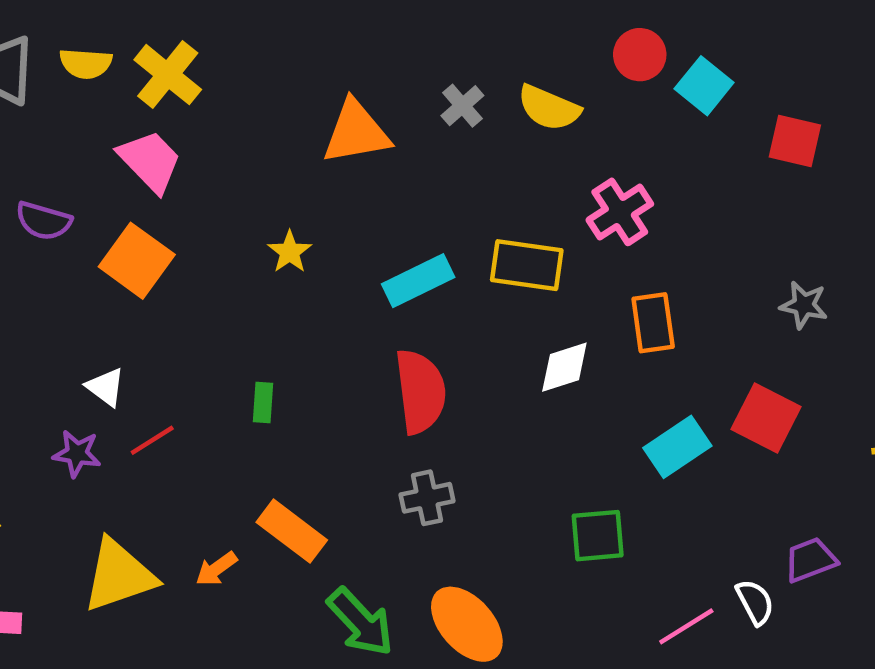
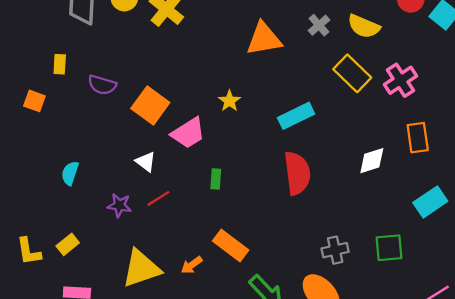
pink trapezoid: (150, 161) -> (188, 133), moved, turned 102
yellow rectangle: (527, 265) -> (352, 73), moved, turned 36
white triangle: (106, 387) -> (146, 162), moved
gray cross: (427, 498) -> (335, 250), moved

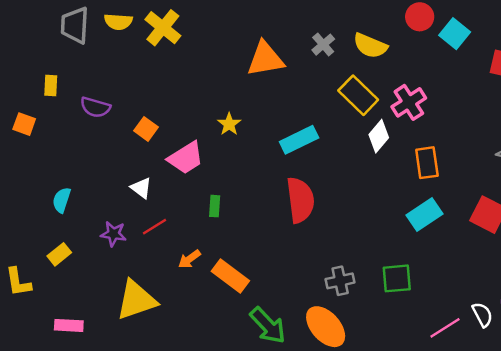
orange square: (150, 106) -> (146, 129), size x0.6
white diamond: (372, 161) -> (379, 136), moved, turned -32
cyan rectangle: (430, 202) -> (424, 215), moved
yellow rectangle: (68, 244) -> (59, 254), moved
orange arrow: (192, 265) -> (189, 259), moved

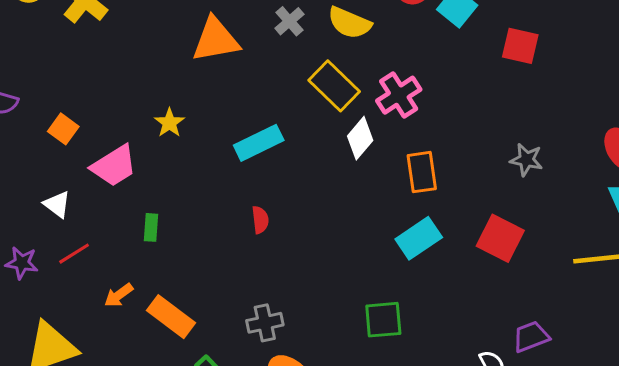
red semicircle: (300, 200) -> (260, 220), size x0.5
gray cross: (340, 281) -> (265, 323), moved

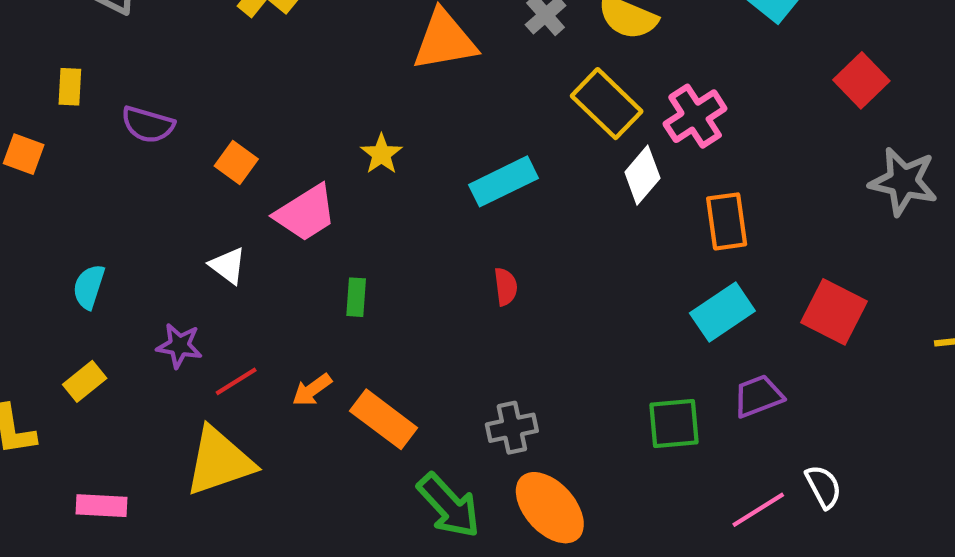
red square: (520, 46) -> (861, 80), moved, turned 33
gray star: (526, 160) -> (903, 181), moved, size x1.5
red line: (74, 254) -> (236, 381), moved
purple trapezoid: (531, 337) -> (758, 396), moved

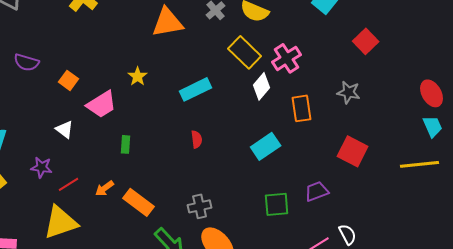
gray star: (903, 181) -> (349, 92), moved, size x0.7
cyan rectangle: (722, 312) -> (266, 146), moved

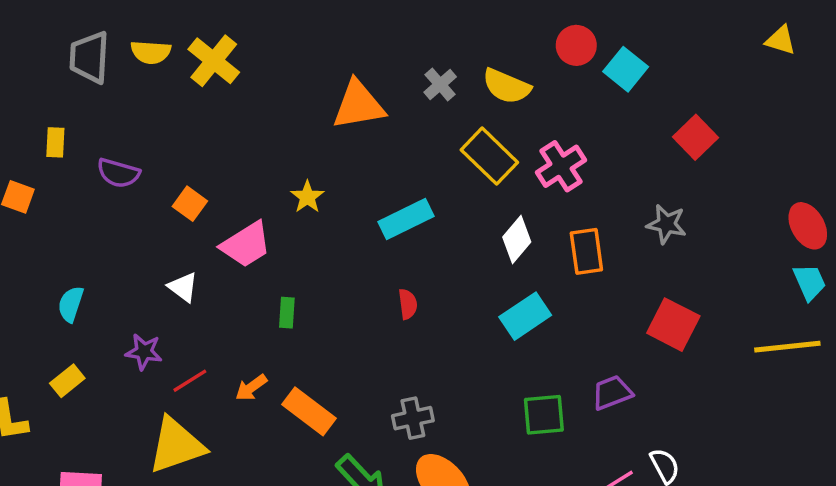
white diamond: (262, 86) -> (517, 239), moved

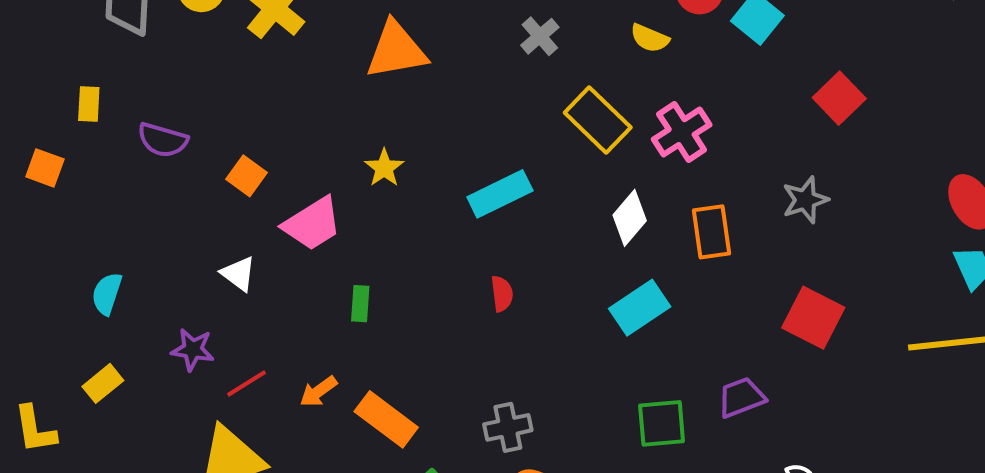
yellow semicircle: (506, 86) -> (650, 38), moved, size x0.7
orange triangle: (358, 105) -> (396, 50), moved
gray star: (666, 224) -> (805, 200), turned -30

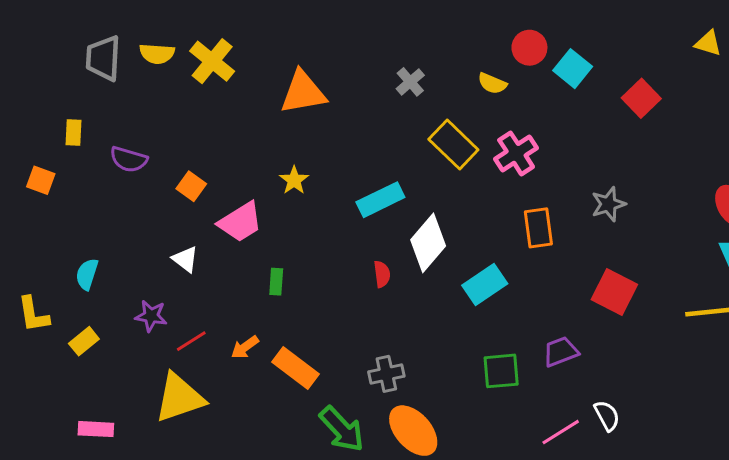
red square: (839, 98) -> (641, 98), moved
white diamond: (630, 218) -> (428, 243), moved, size x1.4
yellow L-shape: (35, 429) -> (33, 314), moved

